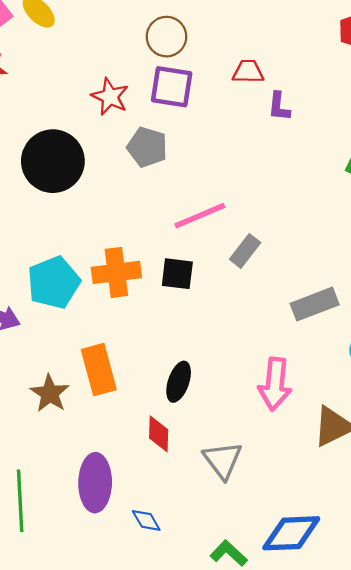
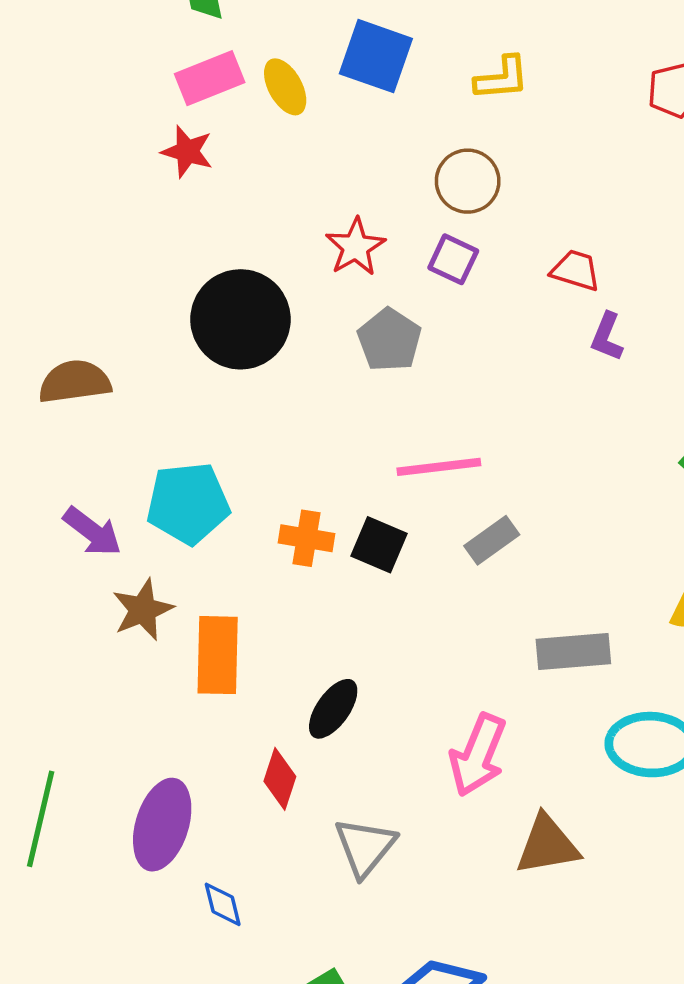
purple square: (172, 87) -> (453, 259), size x0.7
orange cross: (116, 272) -> (307, 538), moved, size x0.7
brown star: (50, 393) -> (143, 610), moved

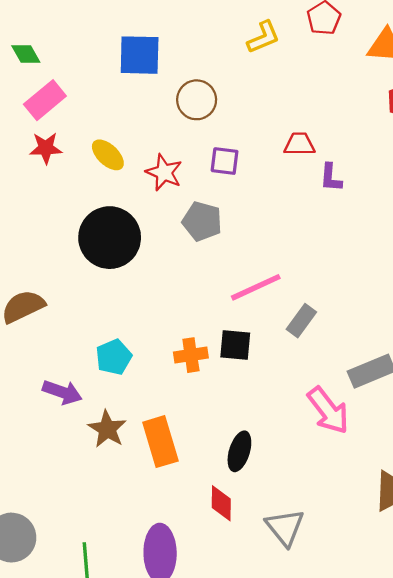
yellow L-shape: (502, 78) -> (263, 37), moved
yellow ellipse: (285, 87) -> (108, 155), moved
brown circle: (468, 181) -> (197, 100), moved
cyan pentagon: (188, 503) -> (114, 357), size x0.7
pink arrow: (478, 755) -> (328, 410), moved, turned -42

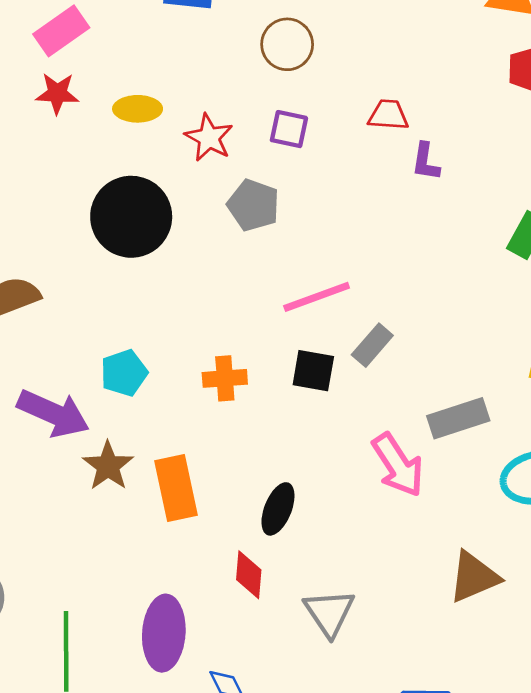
brown circle: (197, 100) -> (287, 44), moved
yellow ellipse: (108, 155) -> (138, 109), turned -48
black square: (235, 345) -> (313, 371), moved
purple arrow: (62, 392) -> (53, 413), size x1.4

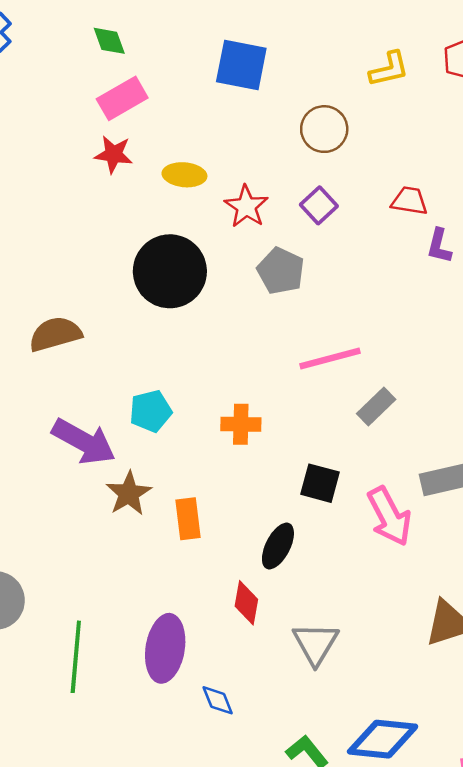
purple square: (289, 129) -> (319, 205), turned 30
black square: (313, 371) -> (320, 483), moved
orange rectangle: (176, 488) -> (188, 519), size x0.7

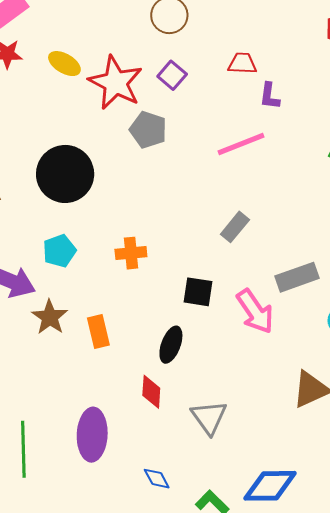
yellow ellipse: (184, 175) -> (64, 64), turned 32
red star: (246, 207) -> (116, 83), size x1.6
black circle: (170, 271) -> (65, 174), moved
pink line: (330, 358) -> (241, 144), moved
blue diamond: (218, 700) -> (157, 479), moved

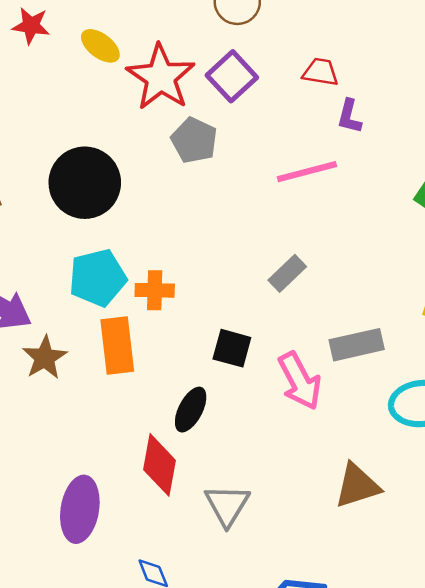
purple square: (172, 75) -> (232, 76), size x1.4
cyan pentagon: (59, 251) -> (98, 278), moved, size x1.4
orange rectangle: (98, 332) -> (117, 346), moved, size x1.4
red diamond: (151, 392) -> (159, 465), size x1.4

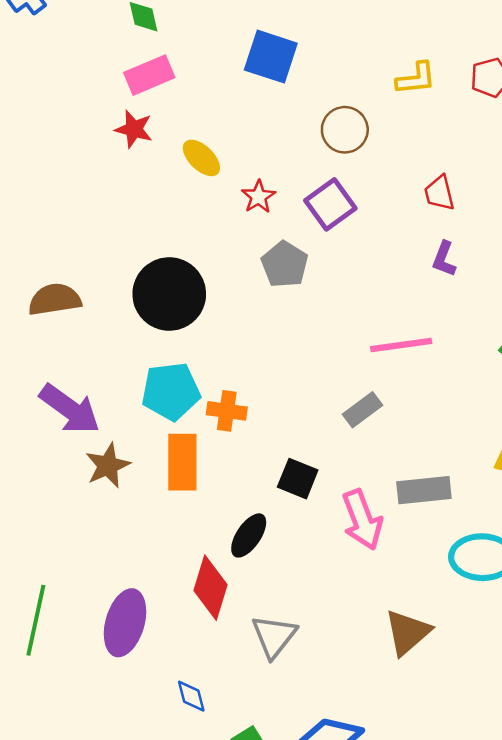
red trapezoid: (320, 72) -> (439, 193), moved, turned -120
red star: (161, 77) -> (259, 197), size x0.5
pink line: (307, 172) -> (401, 345), moved
brown triangle: (357, 486) -> (408, 632), turned -30

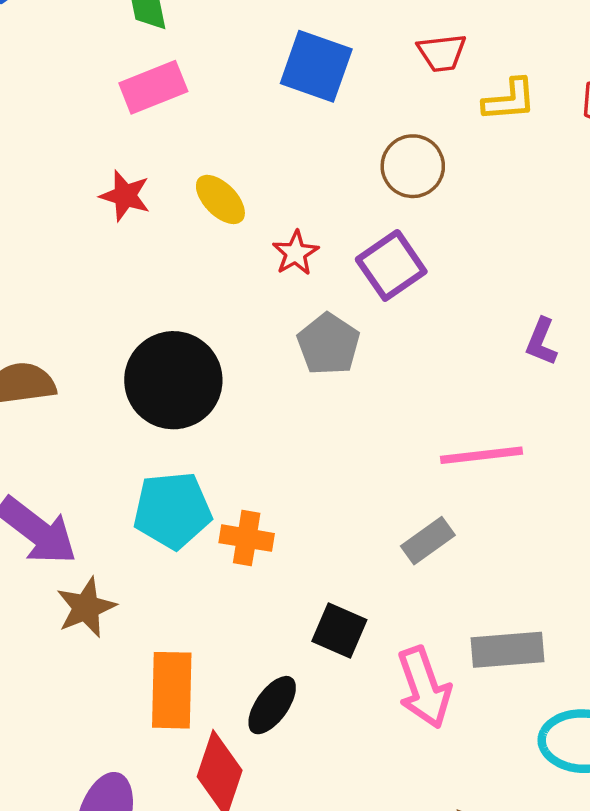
red star: (134, 129) -> (125, 196), moved
red trapezoid: (439, 193) -> (442, 53), moved, turned -84
orange rectangle: (182, 462) -> (172, 690), moved

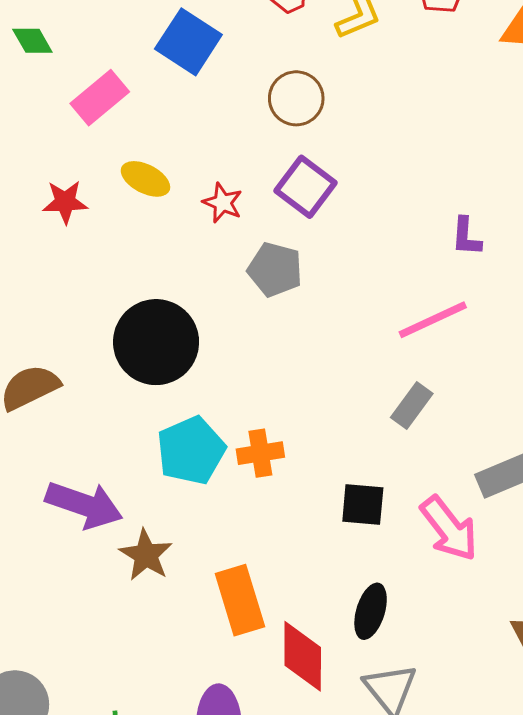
blue square: (316, 66) -> (188, 42), turned 32
pink rectangle: (153, 87) -> (100, 98), moved
purple L-shape: (541, 342) -> (466, 237), moved
black ellipse: (272, 705) -> (371, 611), moved

